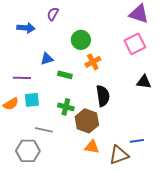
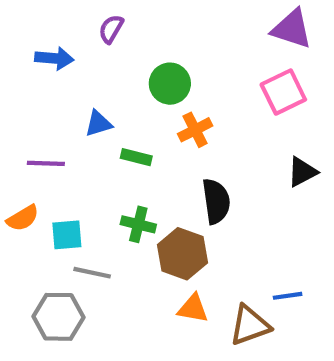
black triangle: (144, 82) -> (302, 172), turned -35
cyan square: (32, 100) -> (67, 235), moved

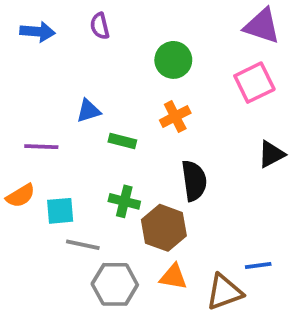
purple semicircle: (111, 29) -> (100, 26), turned -44
blue arrow: (54, 58) -> (38, 32), moved
green circle: (170, 84) -> (173, 60), moved
gray hexagon: (58, 317) -> (115, 284), moved

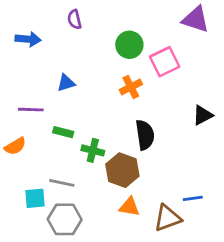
blue arrow: (38, 32) -> (28, 39), moved
pink square: (254, 83) -> (165, 62), moved
green rectangle: (122, 141) -> (63, 132), moved
cyan square: (60, 211) -> (35, 198), moved
gray hexagon: (115, 284) -> (65, 219), moved

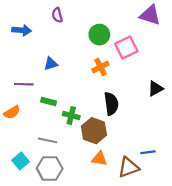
cyan square: (35, 198) -> (21, 161), moved, turned -35

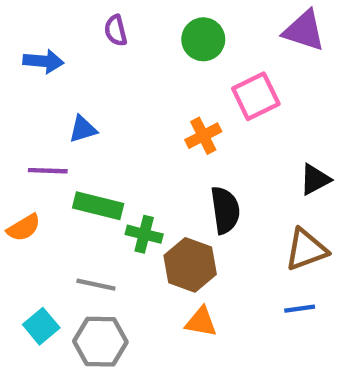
green circle: (99, 35) -> (203, 39), moved
blue triangle: (51, 64) -> (83, 129), moved
green rectangle: (49, 102) -> (98, 206), size x1.5
brown triangle: (129, 167) -> (306, 250), moved

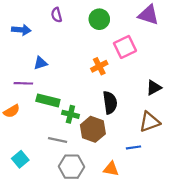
gray line: (96, 285) -> (58, 140), moved
blue line: (300, 309) -> (133, 147), moved
orange triangle: (201, 322) -> (111, 169), moved
gray hexagon: (100, 342) -> (71, 167), moved

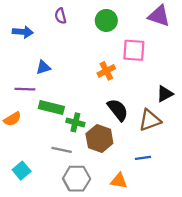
pink square: (125, 47) -> (134, 50), turned 30
black semicircle: (110, 103) -> (118, 110), turned -30
brown triangle: (150, 122) -> (150, 120), moved

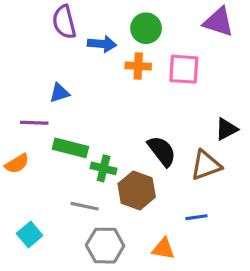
purple semicircle: (60, 16) -> (64, 22), moved, size x1.5
blue arrow: (23, 32) -> (102, 44), moved
orange cross: (106, 71) -> (138, 66), moved, turned 30

